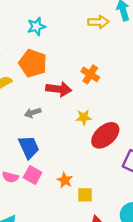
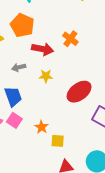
yellow star: (84, 117) -> (46, 76), moved

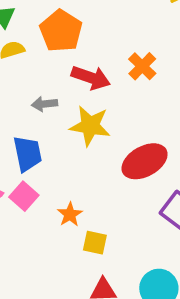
yellow star: (46, 76) -> (90, 126), size x1.6

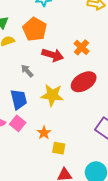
gray arrow: (44, 104) -> (27, 71), turned 56
yellow star: (90, 126) -> (52, 95), moved
red ellipse: (145, 161) -> (84, 82), moved

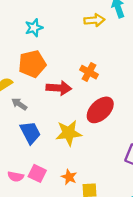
orange pentagon: (35, 29) -> (32, 64), turned -30
gray arrow: (27, 71) -> (19, 104), moved
blue trapezoid: (19, 99) -> (30, 133), moved

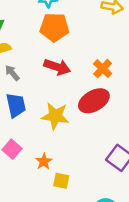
orange pentagon: (32, 64) -> (54, 27), moved
orange cross: (89, 72) -> (103, 69), moved

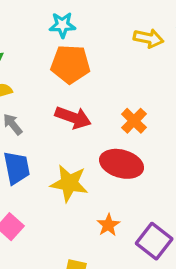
red ellipse: (94, 101) -> (122, 164), turned 44
orange star: (44, 161) -> (108, 225), moved

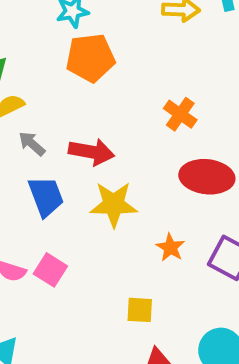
red arrow: (73, 118) -> (91, 152), moved
red ellipse: (122, 164) -> (207, 177), moved

